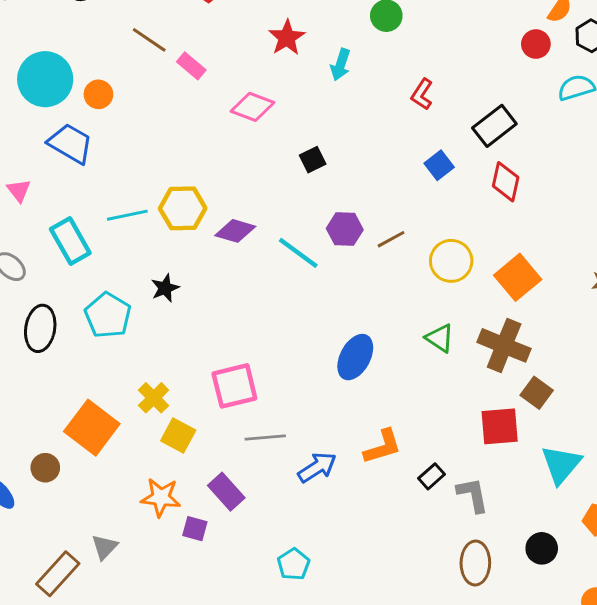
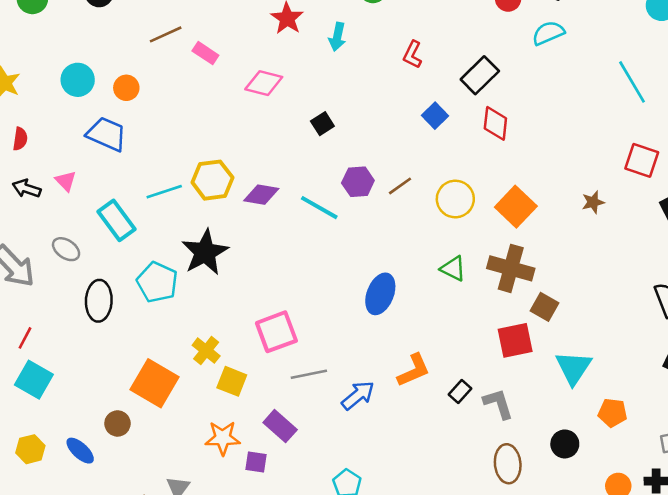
brown line: (149, 40) -> (166, 34), turned -52
cyan circle: (45, 79) -> (78, 80), size x0.7
black star: (165, 288) -> (205, 252), size x1.8

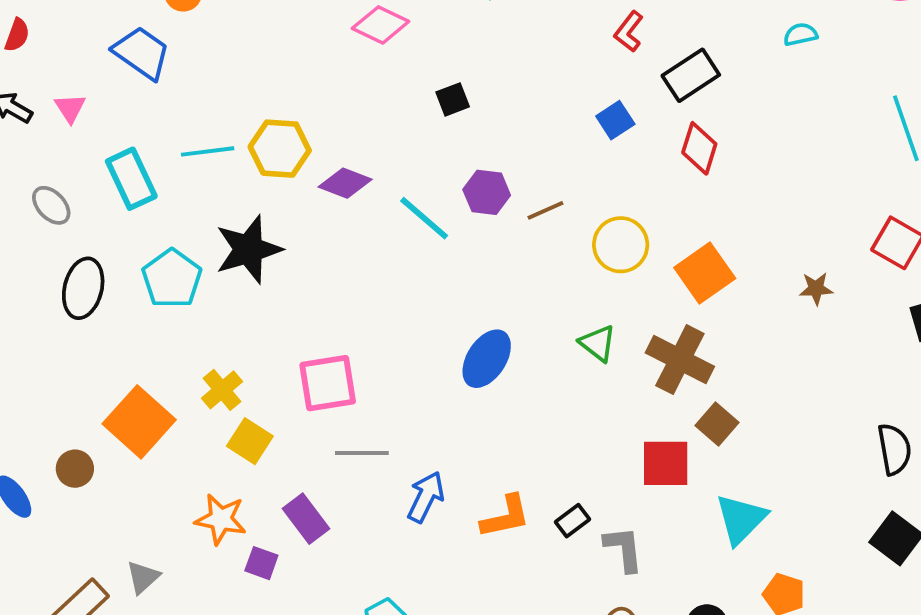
cyan semicircle: (548, 33) -> (800, 34), size x0.7
red L-shape: (412, 55) -> (629, 32), moved
orange L-shape: (414, 370) -> (505, 517), moved
blue arrow: (358, 395) -> (426, 497), turned -36

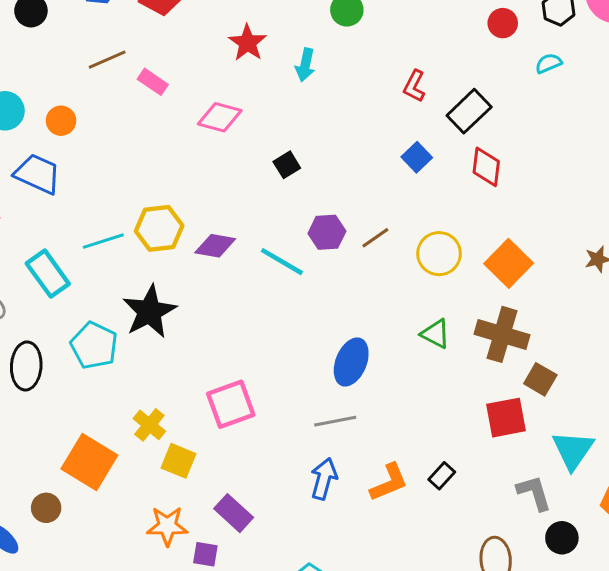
gray line: (362, 453) -> (335, 421), moved
gray L-shape: (624, 549) -> (534, 493), moved

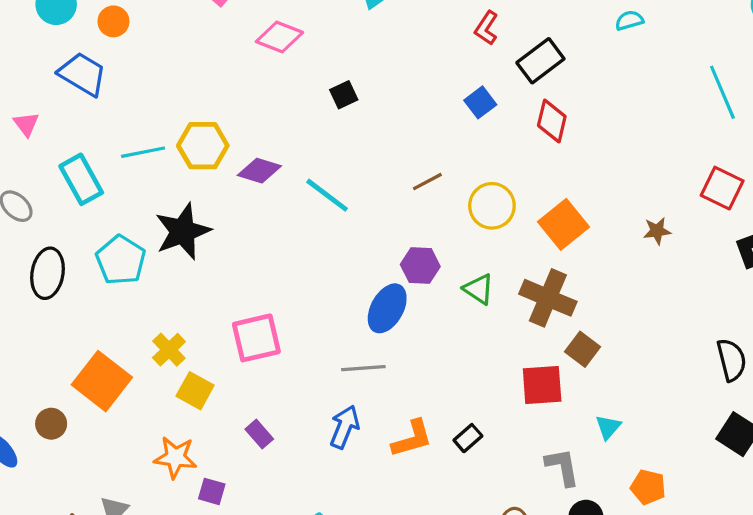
purple hexagon: (327, 232) -> (420, 265), moved
cyan triangle: (573, 450) -> (608, 427), size x0.6
purple rectangle: (234, 513) -> (259, 434), moved, size x0.7

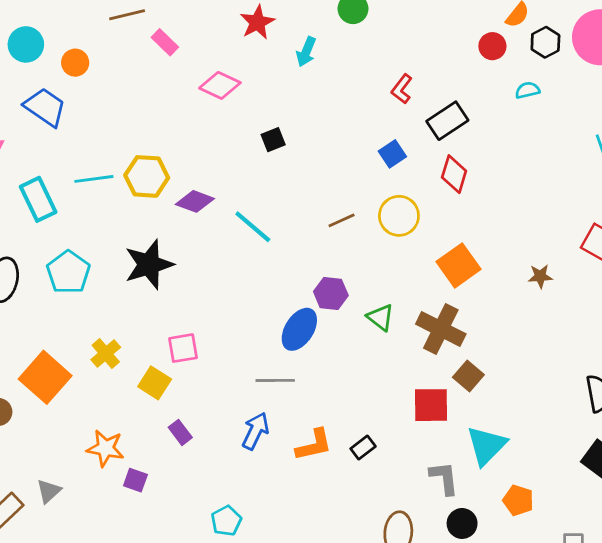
yellow circle: (492, 206) -> (399, 216), moved
black star: (183, 231) -> (149, 265), moved
pink square: (256, 338) -> (183, 348), size x0.7
yellow square: (195, 391) -> (155, 383), moved
cyan triangle: (608, 427) -> (486, 446), size x1.8

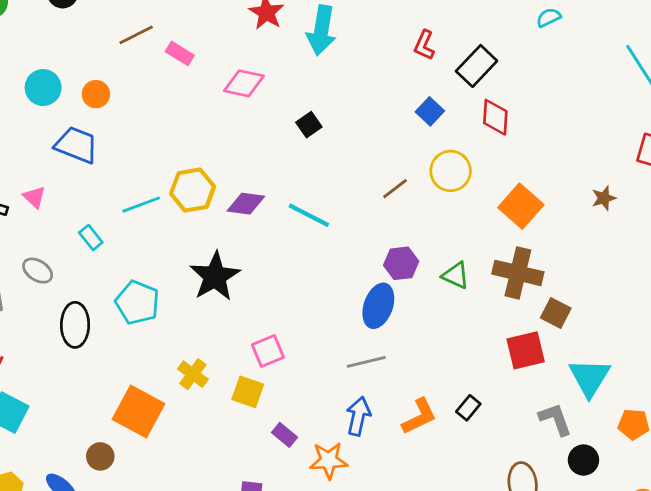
cyan arrow: (306, 52) -> (321, 30), size x1.6
cyan rectangle: (38, 199) -> (91, 237), size x0.6
orange star: (105, 448) -> (329, 460), moved

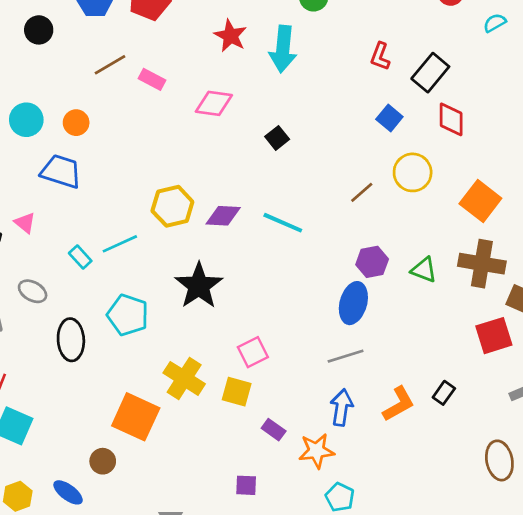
cyan line: (141, 205) -> (120, 244), moved
yellow cross: (193, 374) -> (184, 378), size x1.4

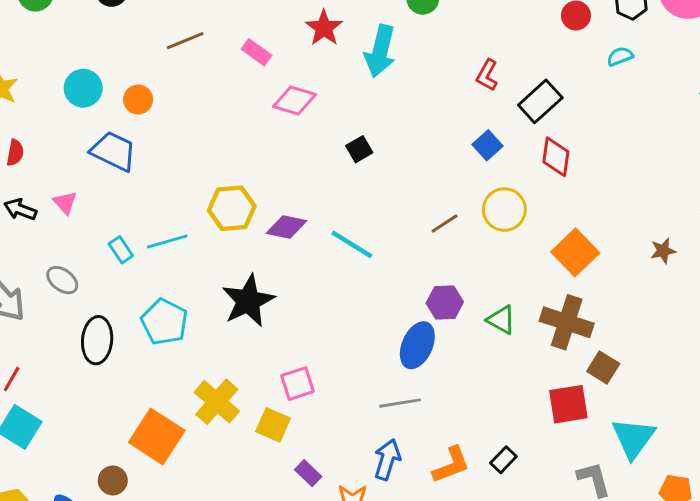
pink rectangle: (152, 79) -> (257, 52), moved

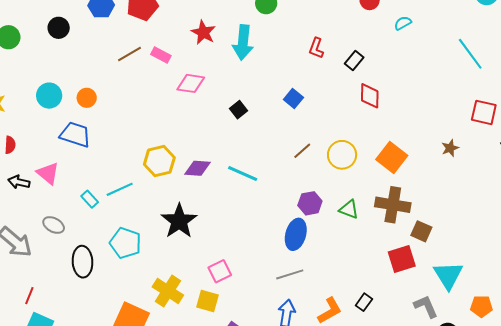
brown line: (185, 41) -> (129, 54), moved
black rectangle: (540, 101) -> (354, 60), size x0.7
blue square: (487, 145) -> (293, 99), moved
pink triangle: (65, 203) -> (48, 173), size x1.4
yellow circle: (504, 210) -> (342, 155), moved

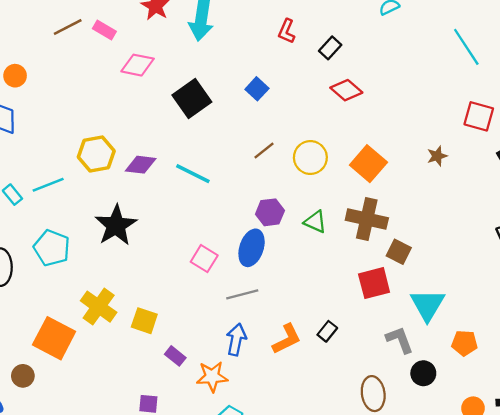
red diamond: (370, 96) -> (346, 90), turned -52
black square: (238, 110) -> (192, 98), size x1.8
pink square: (220, 271) -> (204, 259), moved, turned -35

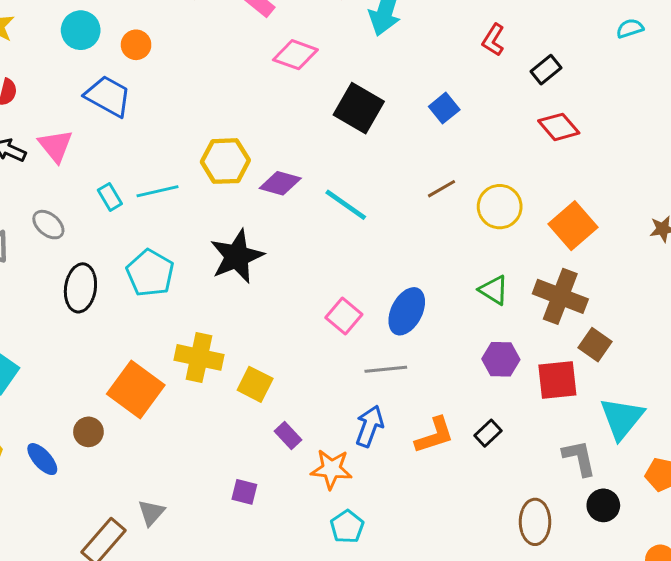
black square: (192, 98) -> (359, 108), turned -33
purple hexagon: (270, 212) -> (501, 359), moved
yellow cross: (99, 307) -> (199, 357), turned -32

